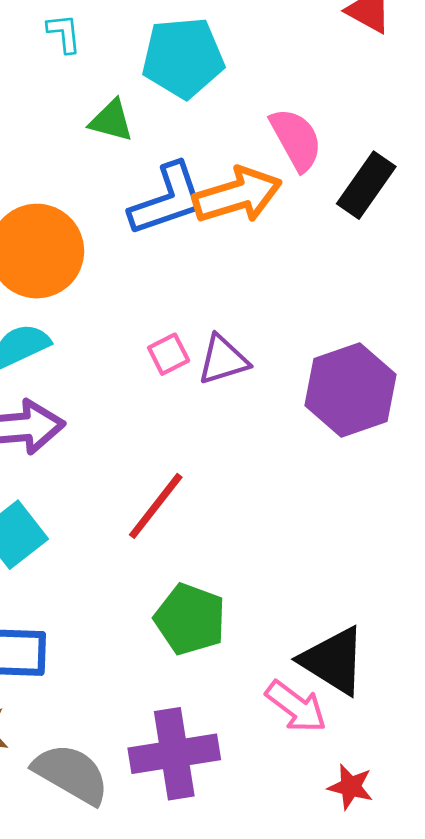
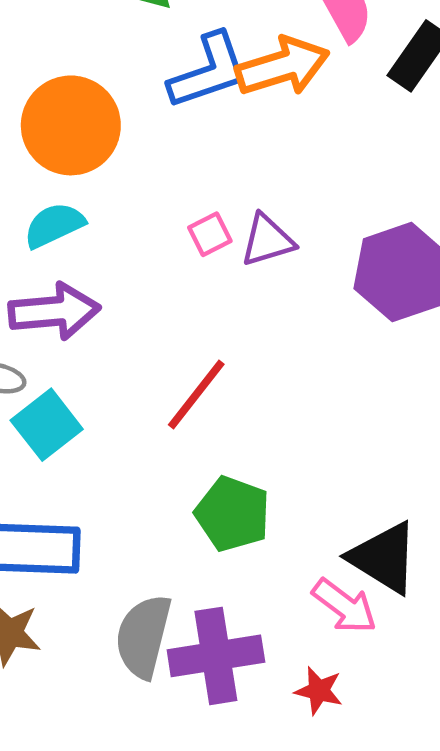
gray semicircle: (71, 774) -> (143, 636), moved, turned -106
red star: (351, 787) -> (319, 691), moved

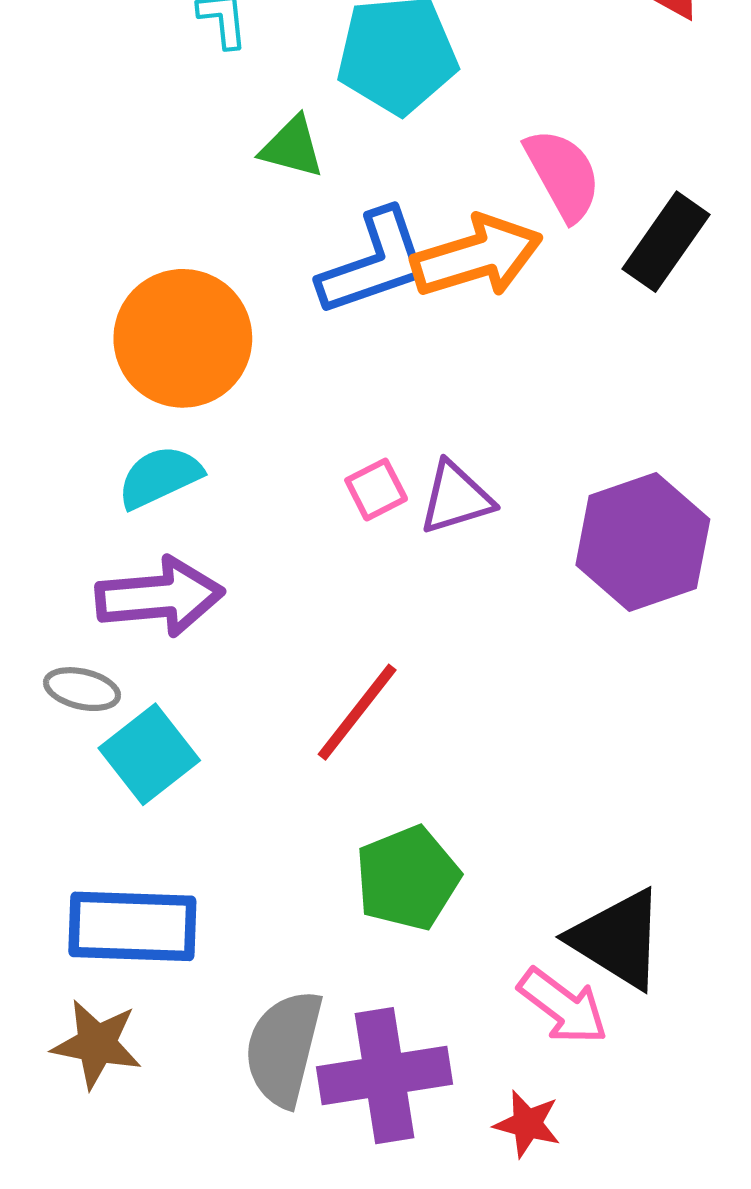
green pentagon: (233, 514) -> (408, 878), turned 30

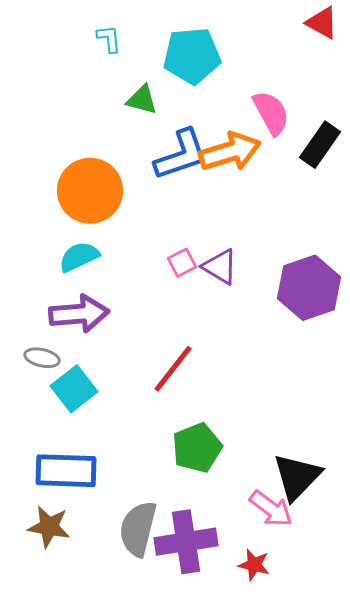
purple triangle: (456, 498) -> (220, 267), turned 48
black triangle: (618, 939) -> (297, 477), turned 42

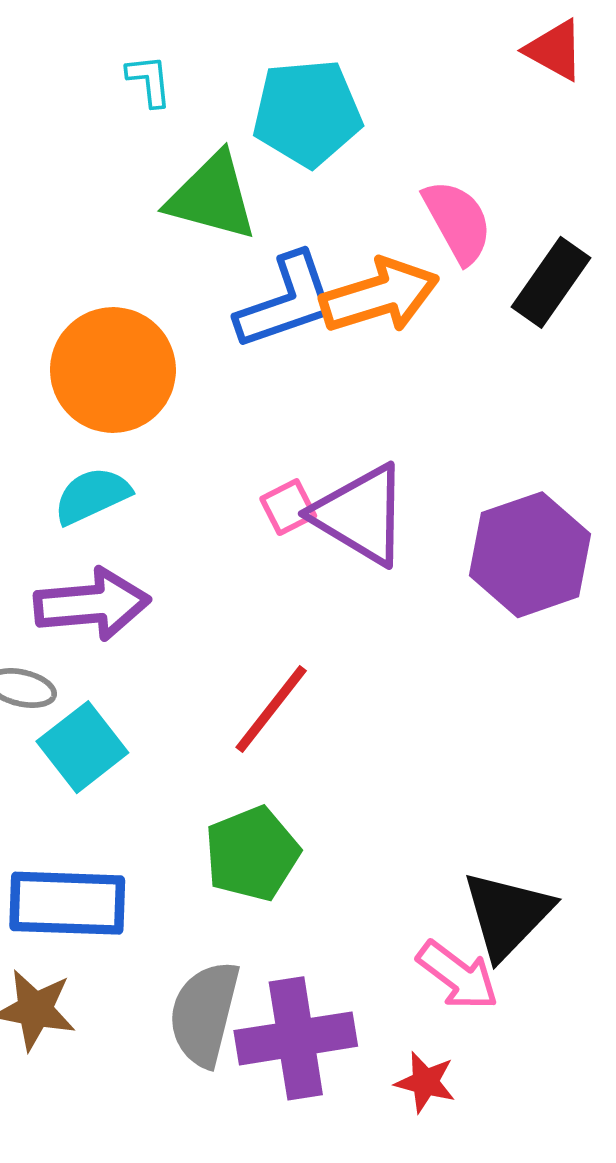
green triangle: (142, 100) -> (212, 197), size x1.6
purple triangle: (220, 267) -> (361, 515), size x1.5
green pentagon: (197, 448) -> (252, 854), moved

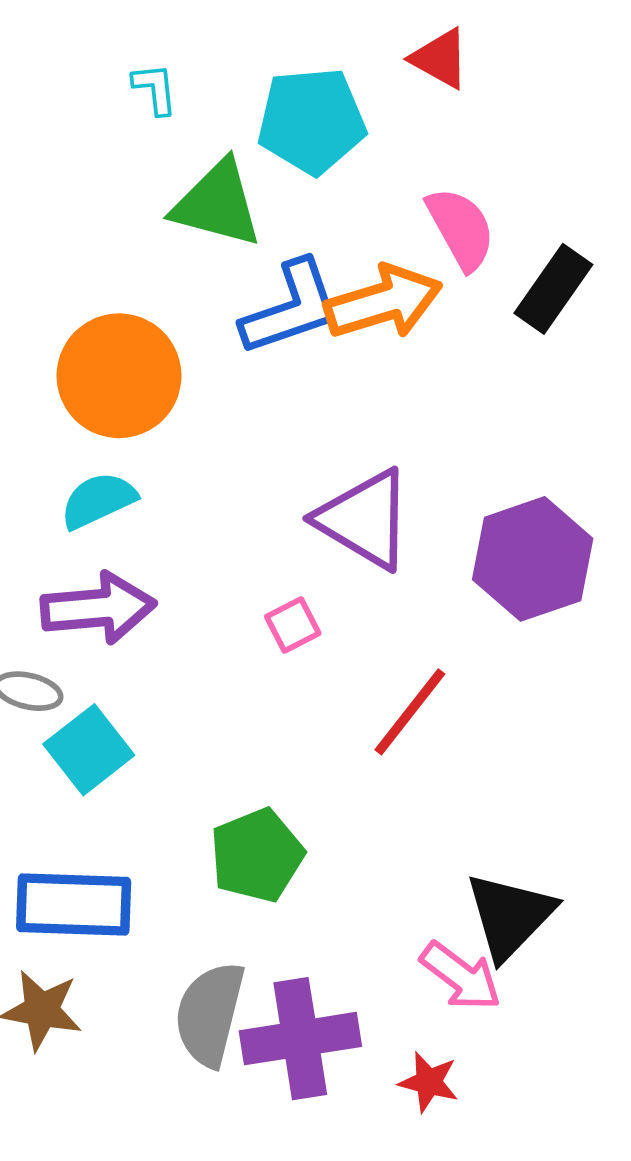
red triangle: (555, 50) -> (440, 59), moved
pink square: (288, 507) -> (293, 625), moved
red line: (271, 709) -> (410, 712), moved

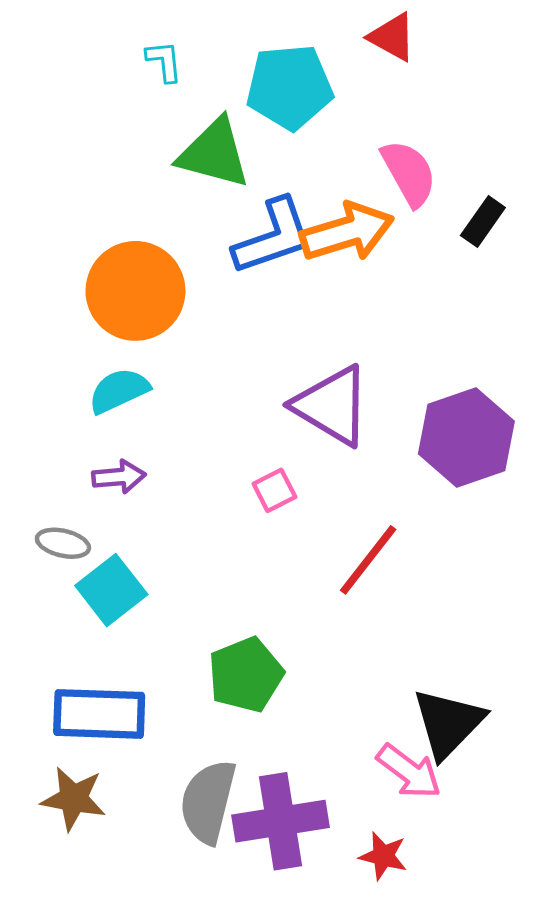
black rectangle: (553, 289) -> (483, 221), size x0.7
purple arrow: (98, 608) -> (119, 477), size x0.6

